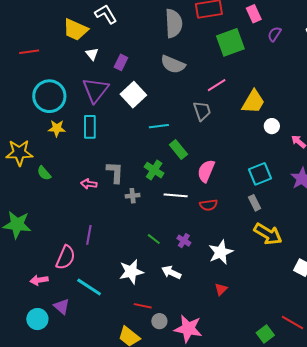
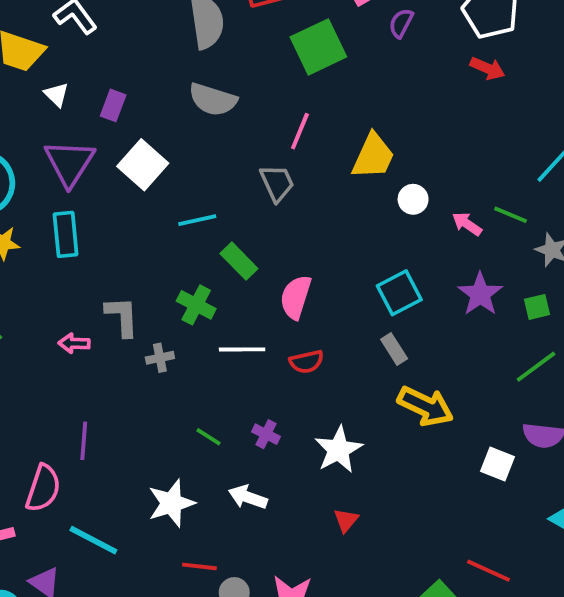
pink line: (217, 85) -> (300, 131), turned -30

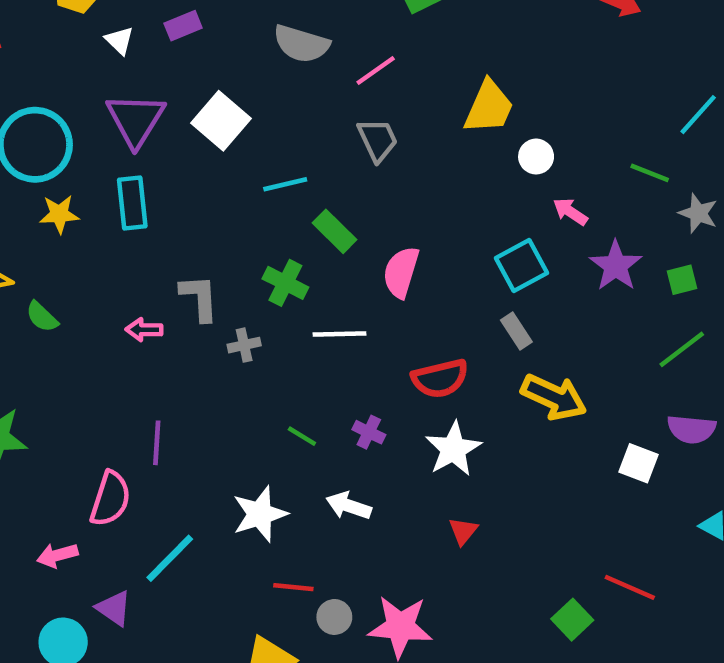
purple rectangle: (113, 105) -> (183, 26), moved, turned 48
pink line: (300, 131) -> (376, 71), moved, turned 33
pink arrow: (467, 224) -> (570, 212), moved
red semicircle: (307, 362) -> (440, 378), moved, size x1.4
cyan line: (93, 540) -> (170, 558), turned -72

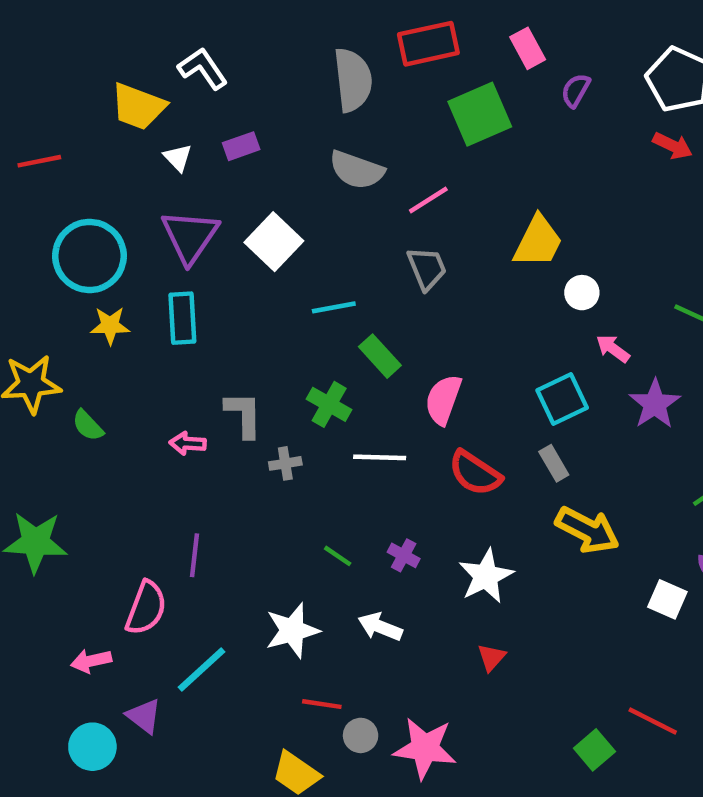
red semicircle: (440, 378) -> (475, 473), moved, turned 44

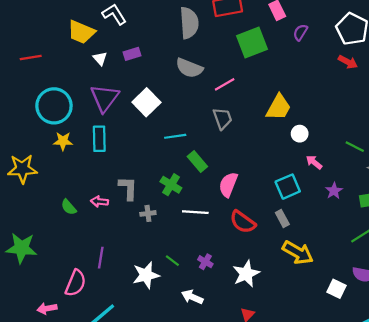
purple star: (655, 404) -> (334, 191), size x0.7
green semicircle: (88, 426) -> (69, 207), moved
white star: (292, 630) -> (146, 275), moved

